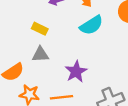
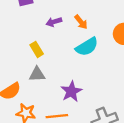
yellow rectangle: (40, 29) -> (37, 49), turned 32

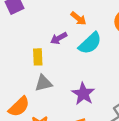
purple arrow: (54, 22) -> (59, 38), moved
yellow rectangle: (37, 49) -> (38, 57), turned 40

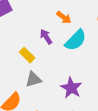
purple arrow: (59, 38) -> (46, 37), turned 88
yellow rectangle: (38, 57) -> (27, 55), turned -40

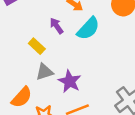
purple star: (71, 88) -> (70, 81), moved

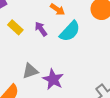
yellow rectangle: (37, 46) -> (15, 27), moved

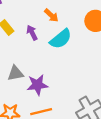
purple star: (53, 79) -> (37, 85), turned 30

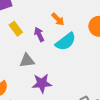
gray triangle: (16, 73) -> (27, 61), moved

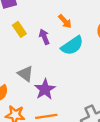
gray triangle: (27, 61) -> (25, 74), moved, turned 42
purple star: (42, 83) -> (45, 89), turned -30

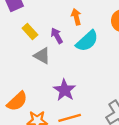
orange arrow: (65, 21) -> (76, 17), turned -144
gray triangle: (25, 74) -> (42, 56), moved

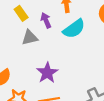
gray triangle: (42, 56) -> (30, 38), turned -49

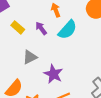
gray triangle: (30, 38) -> (30, 57), moved

